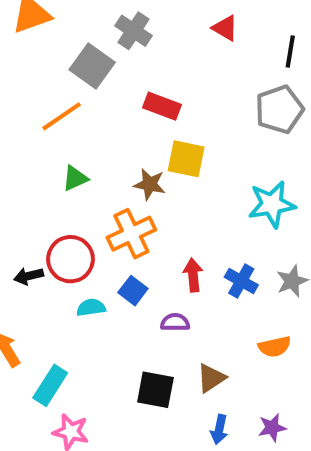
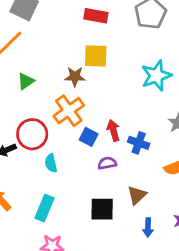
red rectangle: (162, 106) -> (96, 16), moved
blue cross: (241, 281) -> (139, 143), moved
blue square: (133, 291) -> (89, 137), moved
cyan semicircle: (91, 307) -> (51, 163), turned -84
cyan rectangle: (50, 385) -> (44, 208), moved

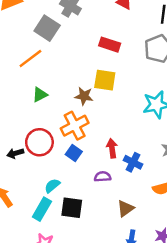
blue square: (89, 137) -> (74, 153), moved
cyan semicircle: (51, 163) -> (52, 186), moved, turned 56
black square: (102, 209) -> (72, 208), moved

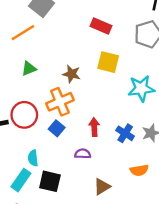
yellow square: (105, 80) -> (108, 62), moved
blue cross: (133, 162) -> (125, 133), moved
cyan semicircle: (52, 186) -> (33, 158), turned -63

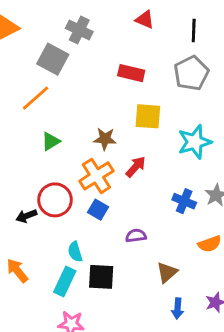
red arrow: (94, 127) -> (136, 167), moved, turned 54

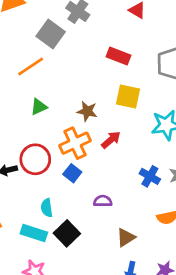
black square: (101, 277) -> (67, 233), turned 35
cyan rectangle: (65, 282) -> (34, 233), turned 75

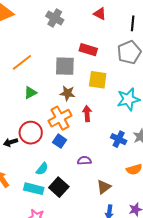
gray square: (51, 34) -> (65, 66), moved, turned -30
red arrow: (111, 140) -> (87, 114), turned -49
cyan semicircle: (47, 208) -> (42, 169), turned -128

